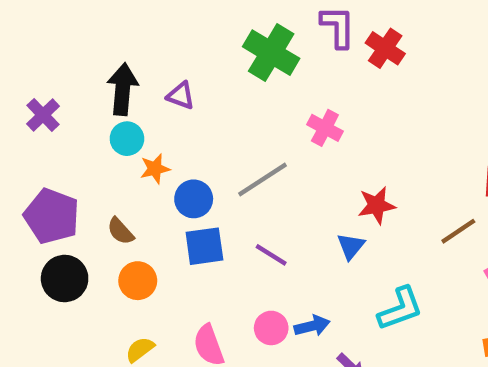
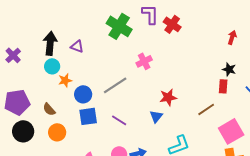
pink cross: (325, 128) -> (144, 61), turned 35
purple pentagon: (52, 216) -> (17, 102), turned -30

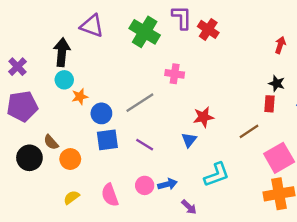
purple triangle: (77, 46) -> (92, 26), moved, size x1.5
pink cross: (144, 61) -> (175, 74), turned 35
purple pentagon: (17, 102) -> (22, 106), moved
brown semicircle: (49, 109) -> (51, 142), moved

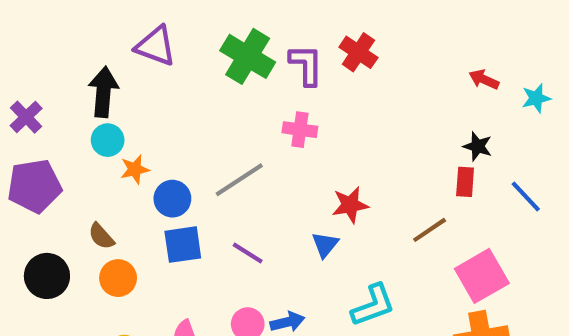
purple L-shape: (182, 17) -> (306, 65), moved
red arrow: (280, 45) -> (484, 79), turned -84
brown semicircle: (51, 142) -> (101, 236), moved

